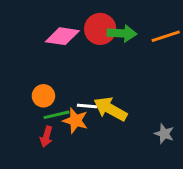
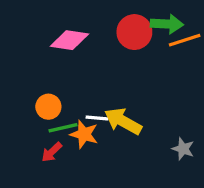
red circle: (100, 29) -> (134, 32), moved
green arrow: (122, 33) -> (167, 24), moved
red arrow: (46, 137) -> (52, 152), turned 30

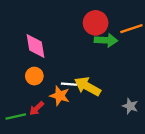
green arrow: (167, 24) -> (106, 40), moved
pink diamond: (69, 40) -> (35, 46), moved, turned 72
green line: (63, 128) -> (16, 116), moved

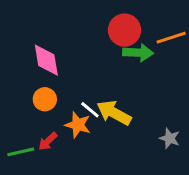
white line: (69, 84) -> (90, 110), turned 35

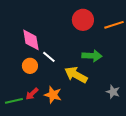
green arrow: (138, 53) -> (92, 56), moved
white line: (90, 110) -> (49, 57), moved
orange star: (78, 125) -> (53, 95), moved

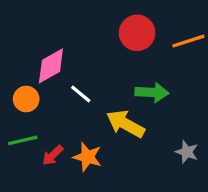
pink diamond: (31, 40) -> (51, 66), turned 70
orange circle: (30, 66) -> (26, 99), moved
green line: (14, 101) -> (23, 140), moved

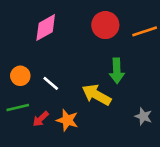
pink diamond: (51, 66) -> (46, 28), moved
green arrow: (152, 92) -> (117, 71), turned 85
white line: (81, 94) -> (51, 83), moved

